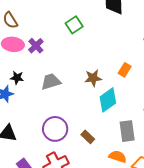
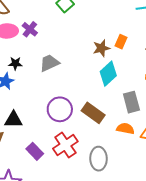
brown star: (93, 78) -> (101, 48), moved
brown rectangle: (88, 137) -> (93, 113), size x1.6

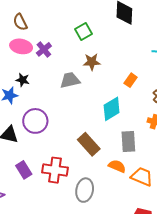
brown star: (101, 48) -> (92, 62), moved
gray trapezoid: (49, 63) -> (70, 80), moved
purple circle: (60, 109) -> (35, 121), moved
red cross: (65, 145) -> (55, 170), turned 30

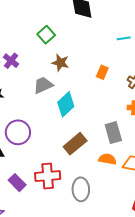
brown star: (92, 62) -> (60, 63), turned 30
cyan diamond: (112, 109) -> (66, 104), moved
brown rectangle: (89, 144) -> (75, 144), turned -75

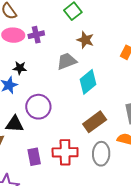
purple cross: (11, 61) -> (36, 35), turned 35
purple rectangle: (17, 183) -> (34, 157), turned 30
gray ellipse: (81, 189) -> (101, 154), moved

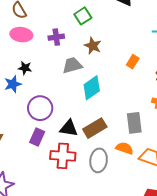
purple cross: (36, 35) -> (56, 37), moved
black triangle: (15, 124) -> (69, 128), moved
purple rectangle: (34, 157) -> (37, 137), moved, turned 30

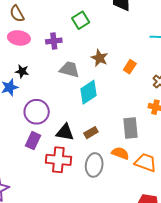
brown star: (93, 46) -> (99, 58), moved
gray trapezoid: (72, 65) -> (69, 69), turned 30
brown rectangle: (95, 128) -> (91, 133), size x0.6

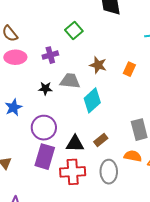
black star: (22, 71) -> (45, 88), moved
purple rectangle: (33, 141) -> (45, 157), size x1.4

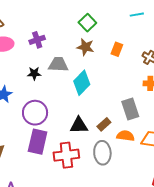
green square: (74, 31) -> (87, 23), moved
brown rectangle: (101, 140) -> (104, 124), moved
black triangle: (75, 144) -> (79, 125), moved

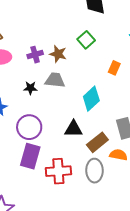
brown star: (85, 47) -> (58, 54), moved
cyan diamond: (82, 83) -> (91, 99), moved
brown rectangle: (104, 124) -> (97, 142), size x1.5
black triangle: (79, 125) -> (73, 129), moved

